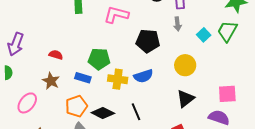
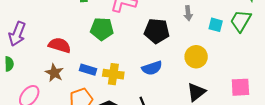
cyan square: (204, 35) -> (216, 25), turned -32
red semicircle: (56, 55) -> (60, 45), size x1.5
green pentagon: (99, 59) -> (102, 29), moved
yellow cross: (118, 79) -> (113, 74), moved

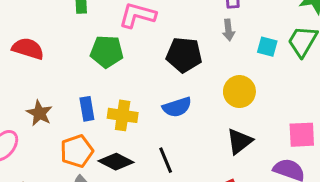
red semicircle: (60, 45) -> (28, 49), moved
blue rectangle: (88, 70) -> (87, 109), turned 63

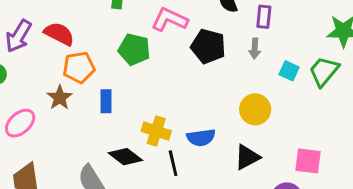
black pentagon: (184, 55) -> (208, 46), moved
blue semicircle: (177, 107) -> (201, 138), moved
yellow cross: (123, 115) -> (156, 131), moved
orange pentagon: (77, 151) -> (79, 67), moved

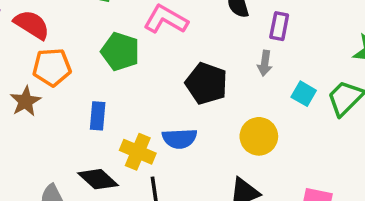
black pentagon: (208, 46) -> (206, 83), moved
blue rectangle: (106, 101) -> (98, 116), moved
blue semicircle: (201, 138) -> (180, 139), moved

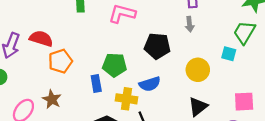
green pentagon: (120, 52) -> (114, 65), moved
cyan square: (304, 94) -> (229, 54), moved
brown star: (25, 101) -> (52, 99), moved

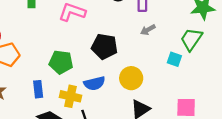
gray arrow: (190, 24) -> (148, 30), moved, turned 64
yellow circle: (198, 70) -> (131, 78), moved
blue rectangle: (96, 83) -> (38, 89), moved

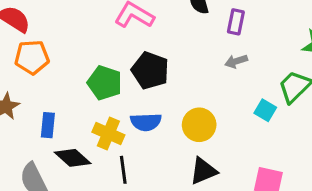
black pentagon: (104, 47) -> (150, 70), moved
blue rectangle: (38, 89) -> (48, 125), moved

